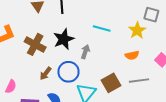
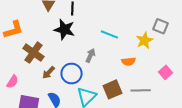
black star: (64, 39) -> (64, 30), moved, turned 30
brown cross: (35, 44) -> (33, 53), moved
orange semicircle: (132, 55) -> (128, 61), moved

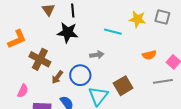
yellow star: (144, 40) -> (137, 19), moved, turned -30
gray arrow: (90, 55) -> (97, 55), turned 64
orange semicircle: (128, 61) -> (149, 55), moved
gray line: (141, 90) -> (163, 81), moved

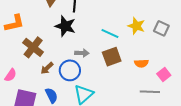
gray arrow: (97, 55) -> (82, 53), moved
brown square: (123, 86) -> (112, 57), moved

